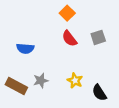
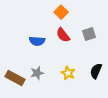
blue semicircle: (25, 48) -> (37, 41), moved
black semicircle: (99, 93) -> (96, 71), moved, turned 56

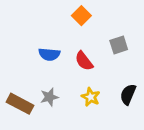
red semicircle: (63, 35) -> (84, 61), moved

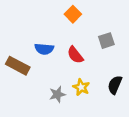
gray star: (49, 97) -> (57, 94), moved
brown rectangle: (20, 104) -> (18, 66), moved

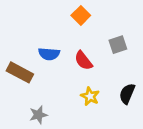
gray star: (57, 94) -> (38, 115), moved

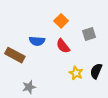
orange square: (81, 15) -> (61, 21), moved
yellow star: (90, 96) -> (76, 73), moved

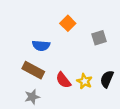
red semicircle: (63, 46) -> (63, 80), moved
brown rectangle: (15, 55) -> (33, 70), moved

